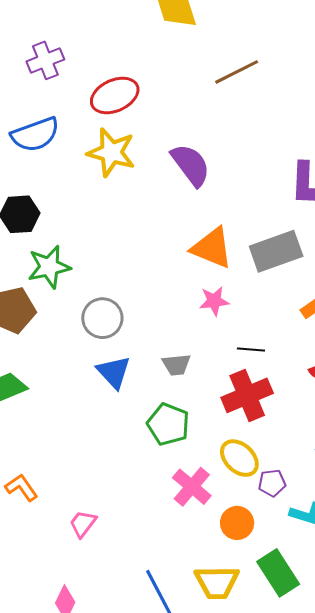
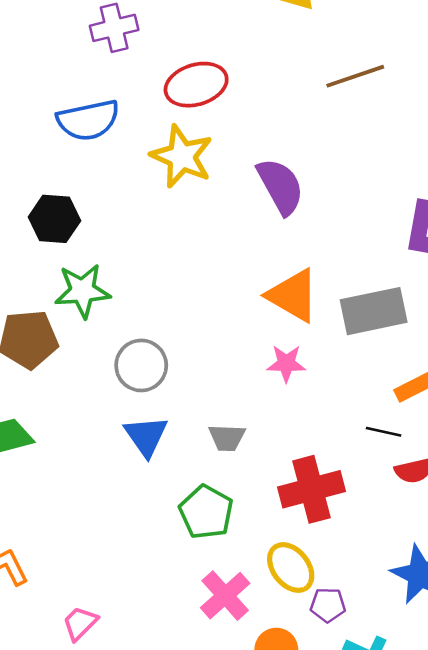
black line: (251, 350) -> (384, 432), moved

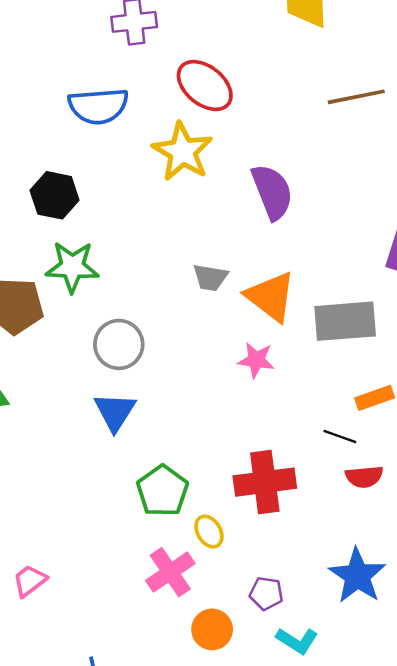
red ellipse: (196, 85) -> (205, 85), turned 48
gray trapezoid: (227, 438) -> (210, 277), moved
yellow ellipse: (291, 568) -> (209, 532), moved, size x0.7

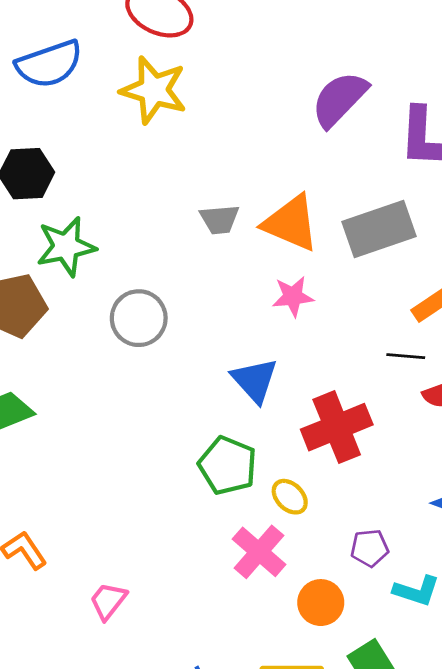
purple semicircle: (272, 192) -> (339, 99), moved, turned -100
blue triangle: (115, 412) -> (255, 380), moved

